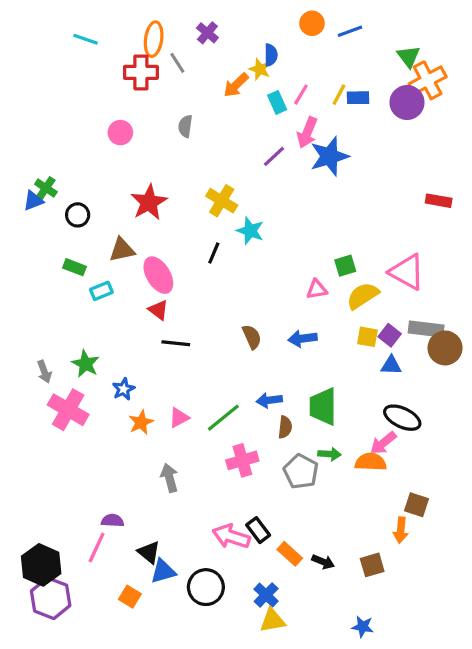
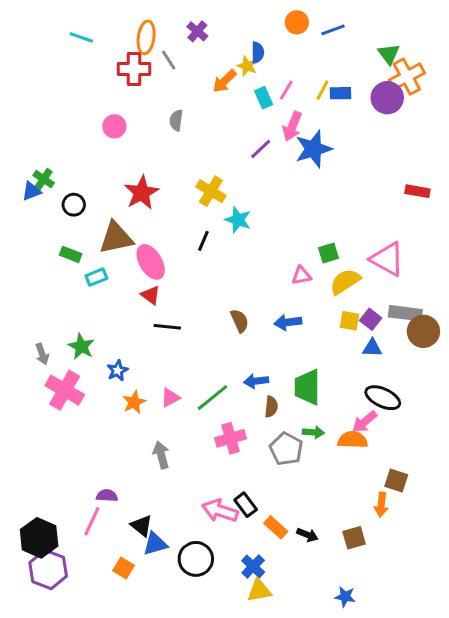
brown triangle: (122, 250) -> (116, 238), size x1.4

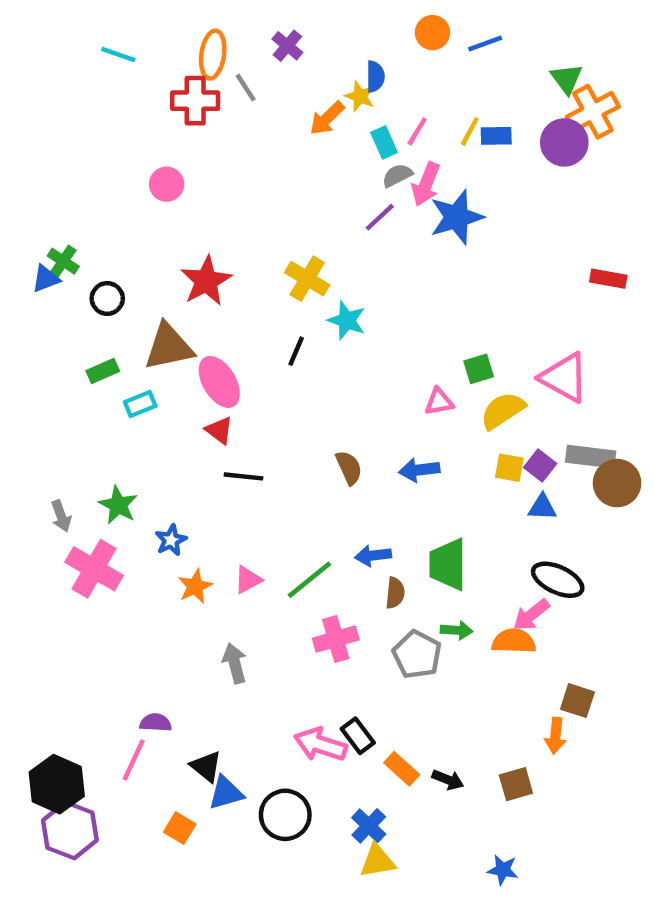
gray semicircle: (176, 120) -> (397, 175), moved, turned 55
green rectangle: (71, 254) -> (103, 371), turned -45

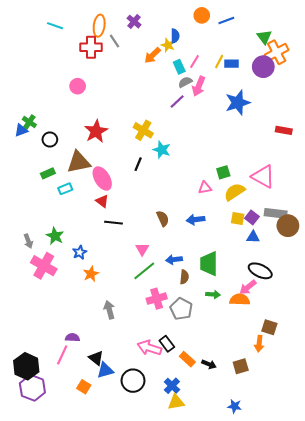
blue star: (457, 217) -> (238, 103), moved
pink triangle: (248, 580) -> (142, 249), moved, turned -32
gray pentagon: (417, 654) -> (181, 309), moved

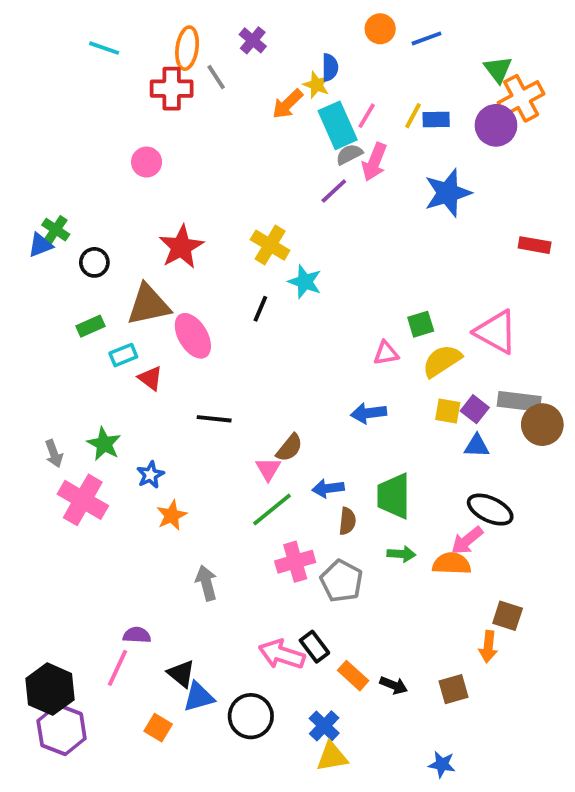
cyan rectangle: (179, 67) -> (338, 125), size x1.6
red triangle: (102, 201) -> (150, 378), moved
brown semicircle: (163, 219) -> (289, 448), moved, turned 63

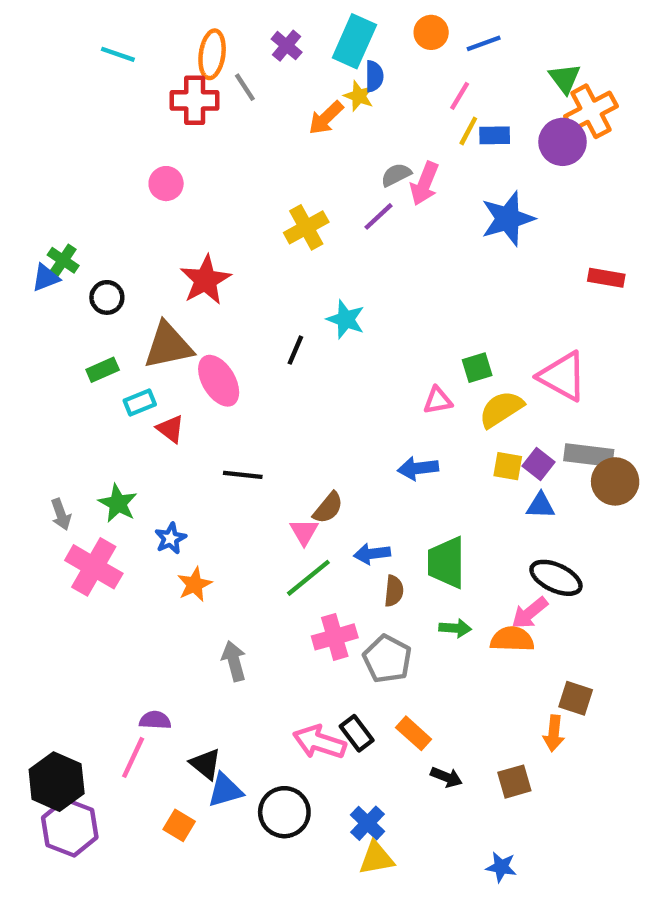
pink line: (367, 116) -> (460, 96), moved
cyan rectangle: (338, 125) -> (354, 41), moved, turned 48
yellow cross: (270, 245) -> (306, 227), moved, turned 30
orange rectangle: (353, 676) -> (414, 733), moved

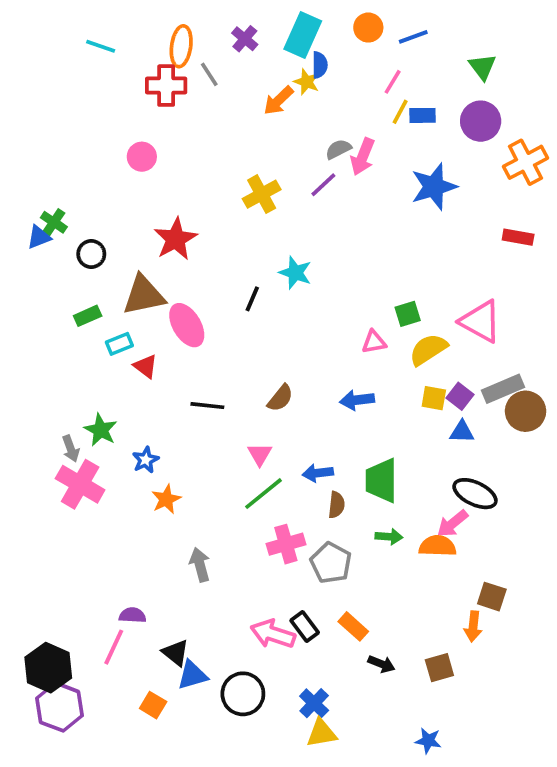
orange cross: (591, 111) -> (526, 162), moved
gray rectangle: (589, 455) -> (503, 389), turned -30
brown semicircle: (328, 508) -> (280, 398), moved
gray arrow: (61, 514) -> (71, 449), moved

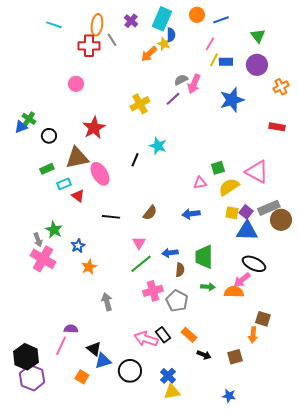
orange cross: (526, 162) -> (281, 87), size x0.7
blue triangle: (462, 432) -> (247, 231), size x1.6

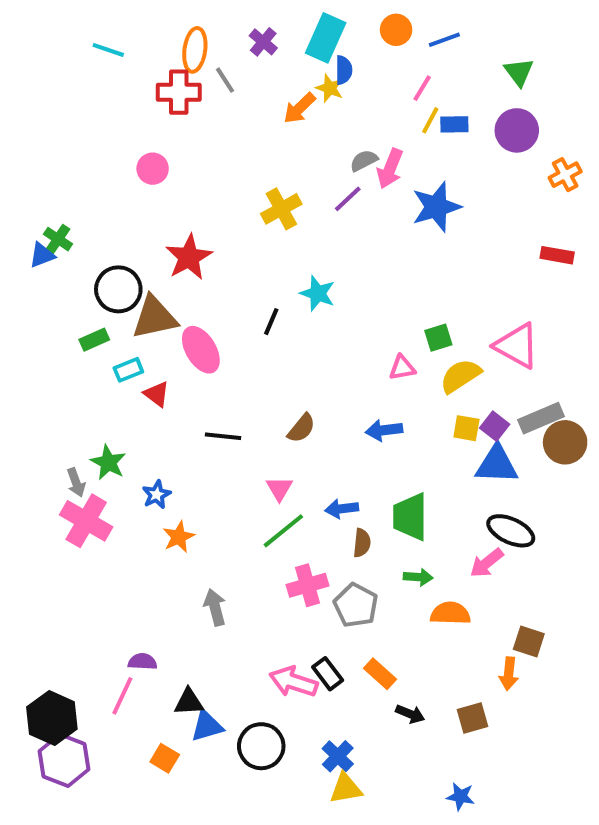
blue star: (232, 100) -> (436, 207), moved
black circle: (49, 136) -> (118, 289), moved, size x1.5
orange semicircle: (234, 292) -> (450, 613), moved
black triangle: (94, 349) -> (189, 702), turned -42

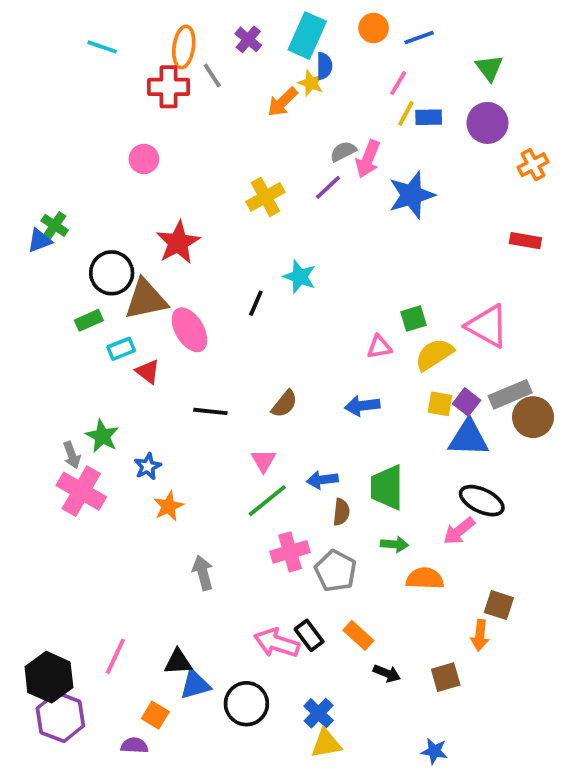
purple semicircle: (143, 662) -> (134, 745), moved

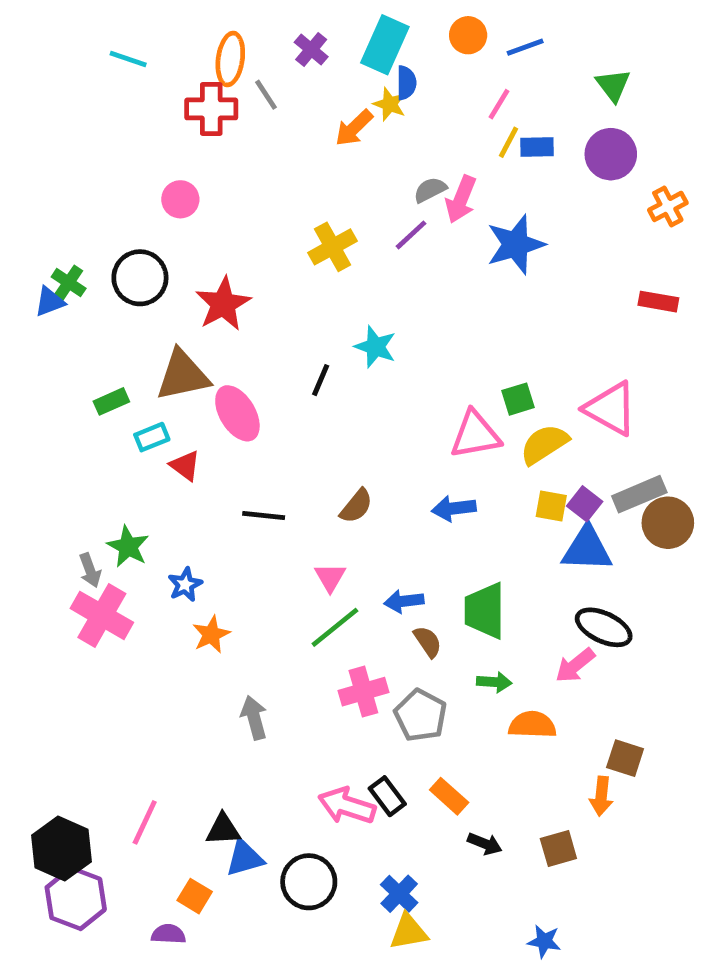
black circle: (112, 273) -> (140, 278), moved
pink triangle: (379, 347) -> (475, 435), size x1.6
brown semicircle: (341, 512) -> (428, 642), turned -40

